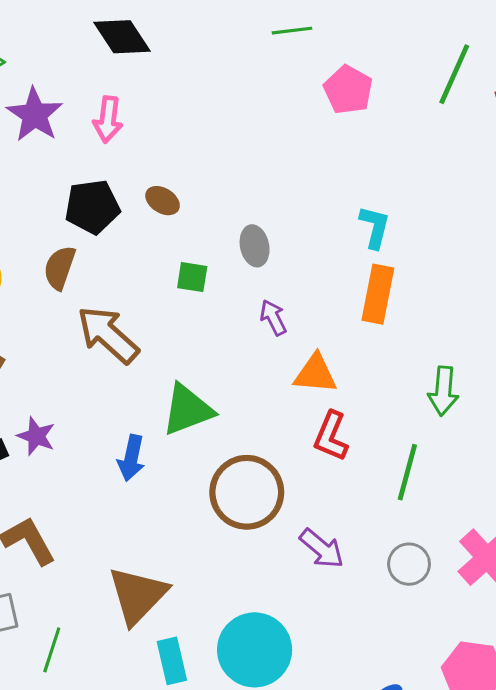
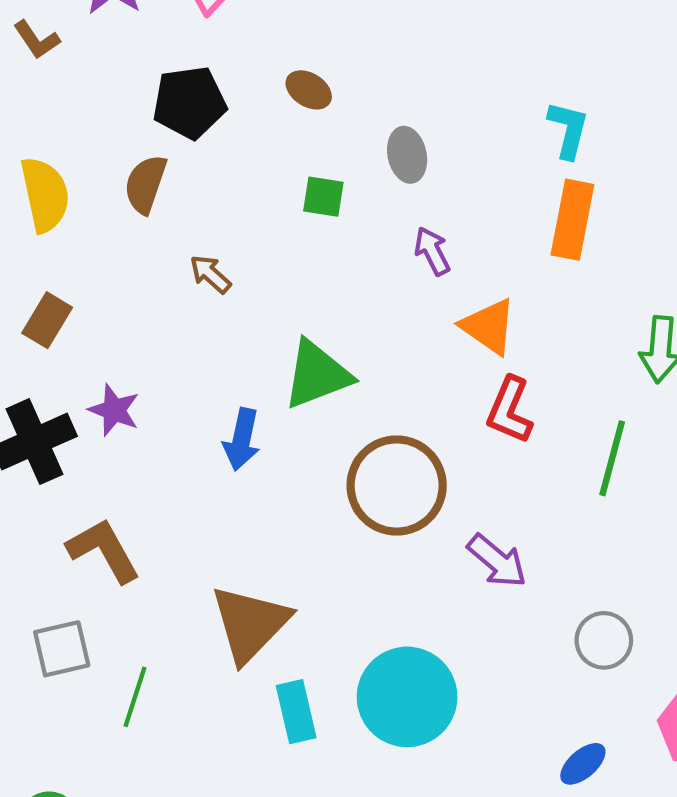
brown ellipse: (163, 201) -> (309, 90), moved
brown arrow: (108, 335) -> (210, 274), size x0.5
orange triangle: (315, 374) -> (489, 326), turned 30
gray circle: (409, 564) -> (604, 640), moved

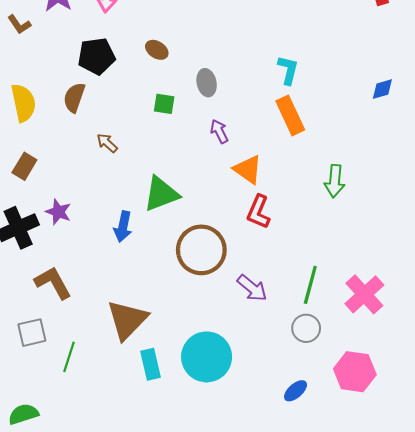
orange rectangle: (572, 220) -> (290, 115), turned -36
green line: (612, 458) -> (310, 285), moved

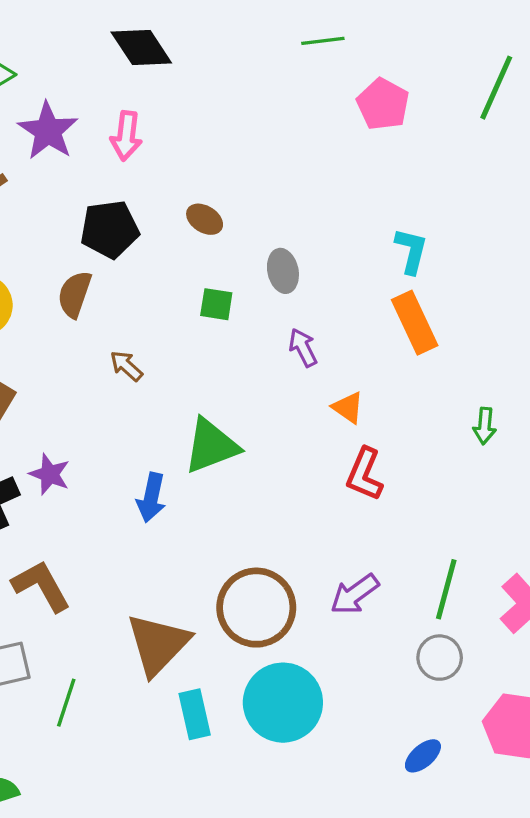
orange triangle: (248, 169) -> (348, 408), size x0.7
green arrow: (335, 181) -> (485, 426), size x0.7
brown circle: (201, 250) -> (256, 608), moved
purple arrow: (252, 288) -> (355, 594), turned 104

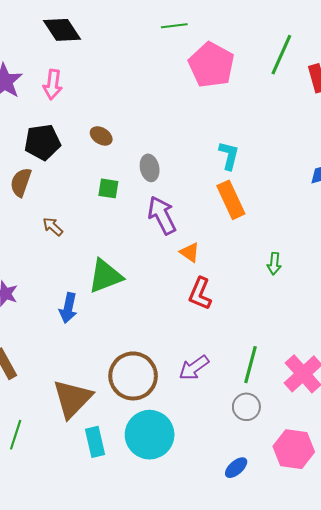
pink pentagon: (383, 104) -> (211, 65), size x1.4
purple arrow: (303, 348) -> (162, 215), size x1.6

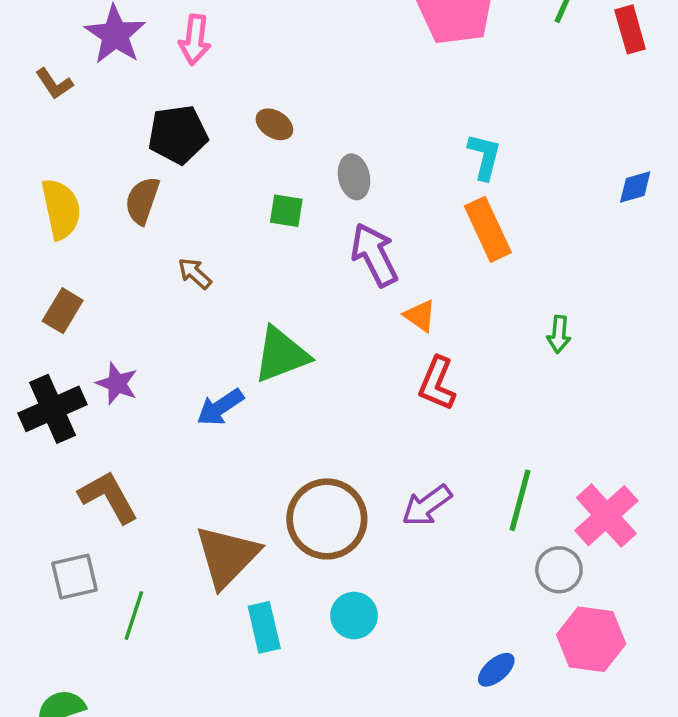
blue arrow: (68, 308) -> (220, 407), turned 44
gray circle: (246, 407) -> (559, 570), moved
cyan circle: (150, 435) -> (354, 616), size x0.6

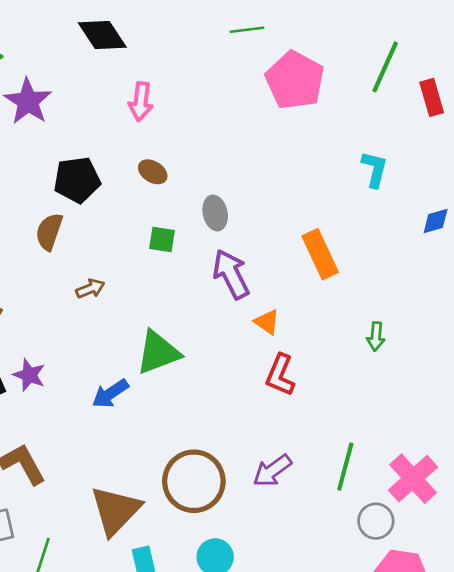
pink arrow: (195, 40) -> (141, 101), moved
cyan L-shape: (484, 157) -> (375, 169), moved
brown arrow: (195, 273) -> (90, 289), turned 116

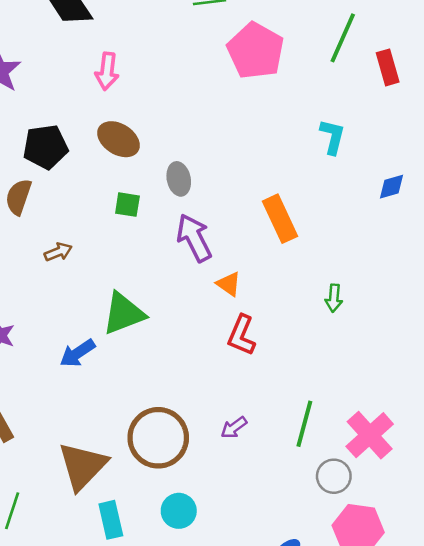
brown ellipse: (153, 172) -> (118, 139), size x1.5
purple arrow: (272, 471) -> (234, 428), size x0.7

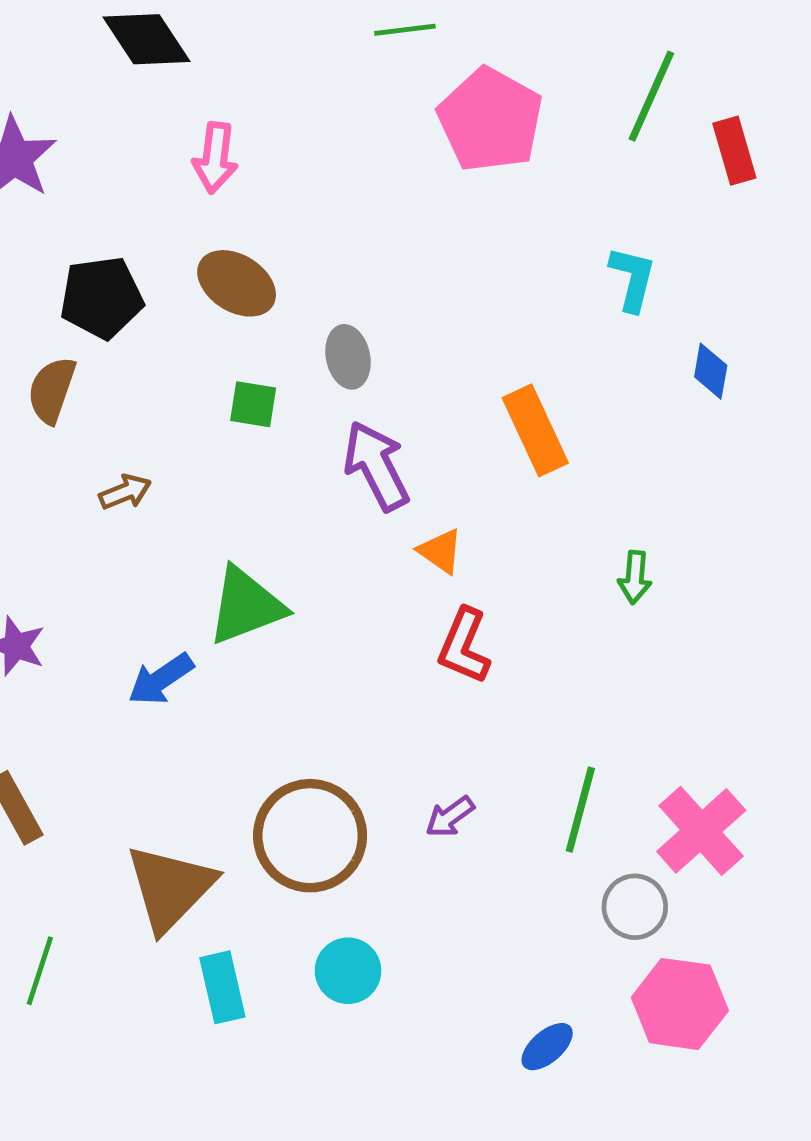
blue diamond: (391, 187) -> (711, 371), moved, turned -64

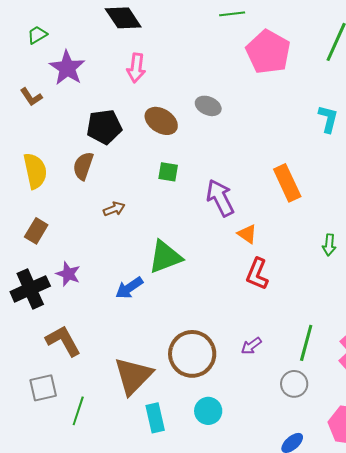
pink arrow: (215, 158) -> (136, 68), moved
gray ellipse: (348, 357) -> (208, 106), moved, turned -55
gray circle: (635, 907) -> (294, 384), moved

